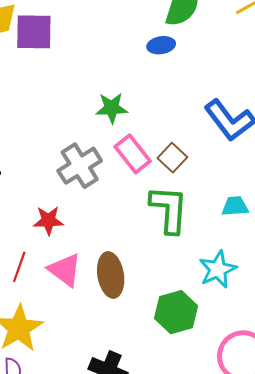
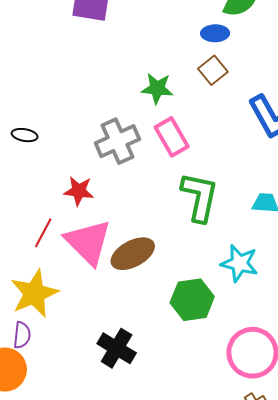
brown square: (172, 158) -> (213, 70), moved
cyan star: (218, 269) -> (239, 263), turned 30
pink triangle: (65, 270) -> (88, 242), size x1.4
brown ellipse: (111, 275) -> (133, 254), turned 63

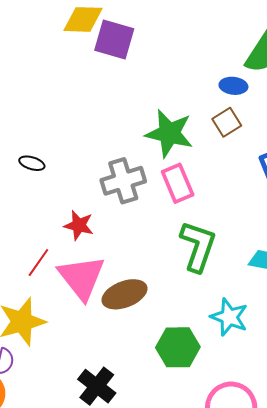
green star: (157, 88) -> (169, 133), size x1.5

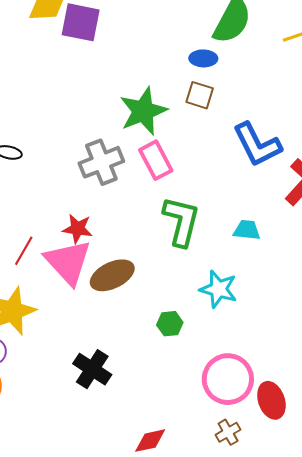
brown square: (227, 122) -> (200, 95), turned -36
green star: (169, 133) -> (143, 111), turned -30
red star: (79, 225) -> (78, 229), moved
green hexagon: (178, 347) -> (170, 324), size x0.6

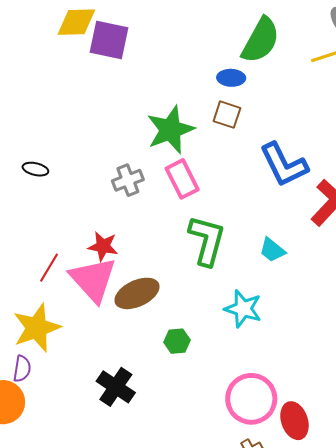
gray cross: (101, 162) -> (128, 180), size x0.7
cyan trapezoid: (247, 230) -> (272, 250), turned -148
green hexagon: (170, 324) -> (177, 341), moved

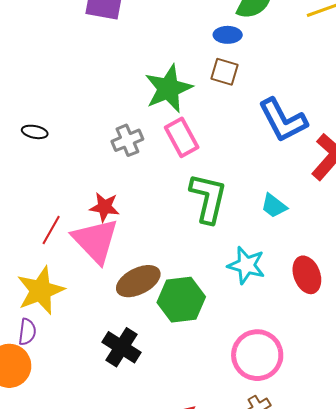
brown ellipse: (137, 293) -> (138, 281), moved
green hexagon: (177, 341) -> (181, 300), size x1.8
red ellipse: (295, 421) -> (307, 275), moved

